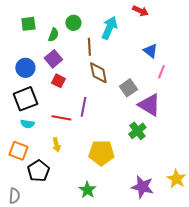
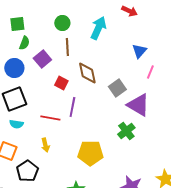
green semicircle: (53, 35) -> (24, 43), moved
brown line: (89, 47) -> (67, 47), moved
blue triangle: (150, 51) -> (139, 51), turned 35
red square: (58, 81) -> (61, 83), moved

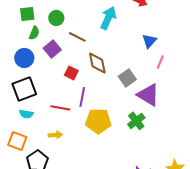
green circle: (62, 23) -> (56, 18), moved
brown line: (67, 47) -> (77, 37), turned -60
yellow arrow: (45, 145) -> (55, 135), turned -80
yellow pentagon: (90, 153) -> (98, 121), moved

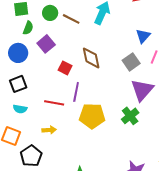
brown line: (77, 37) -> (71, 19), moved
gray square: (127, 78) -> (131, 62), moved
black square: (24, 89) -> (18, 84), size x0.7
purple triangle: (148, 95) -> (142, 90), turned 40

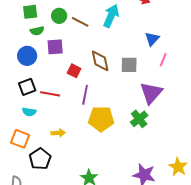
green semicircle: (28, 28) -> (37, 31), turned 56
purple square: (46, 44) -> (55, 47), turned 36
gray square: (131, 62) -> (129, 65), moved, turned 36
red line: (54, 103) -> (50, 94), moved

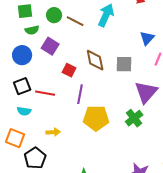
purple square: (55, 47) -> (50, 46), turned 36

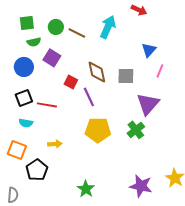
purple line: (80, 94) -> (89, 97), moved, turned -36

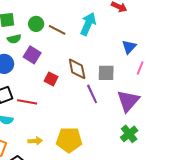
purple line: (89, 97) -> (92, 94), moved
yellow pentagon: (98, 130) -> (69, 140), moved
green cross: (136, 130) -> (129, 134), moved

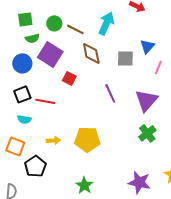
purple square: (32, 55) -> (50, 54), size x1.4
brown diamond: (77, 69) -> (91, 53), moved
gray square: (106, 73) -> (125, 58), moved

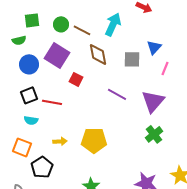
green semicircle: (32, 38) -> (19, 40), moved
purple line: (110, 93) -> (117, 94), turned -36

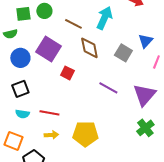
green circle: (61, 24) -> (44, 11), moved
gray square: (132, 59) -> (123, 53), turned 30
red line: (52, 102) -> (49, 113), moved

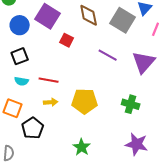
gray square: (123, 53) -> (123, 20), size x1.4
green cross: (145, 128) -> (131, 104), moved, turned -36

